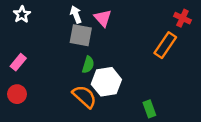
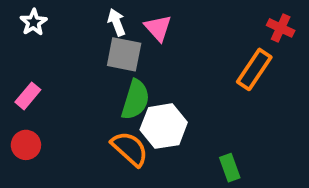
green semicircle: (88, 65) -> (135, 100), size x1.5

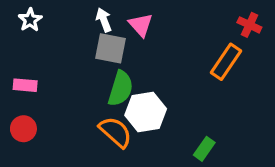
pink rectangle: (28, 96) -> (25, 85), turned 55
green rectangle: (230, 168) -> (204, 149), turned 55

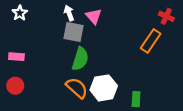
white hexagon: (146, 112) -> (104, 88), moved
green rectangle: (204, 149) -> (136, 99), turned -32

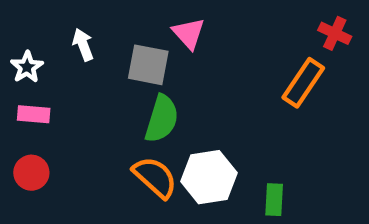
white star: (20, 13) -> (27, 67), moved
white arrow: (69, 13) -> (83, 45), moved

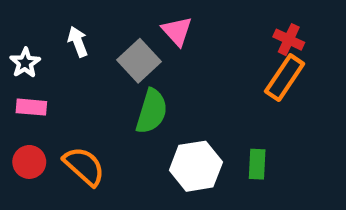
red cross: (335, 33) -> (289, 40), moved
gray square: (148, 65) -> (139, 61), turned 36
orange semicircle: (155, 177) -> (84, 166), moved
green rectangle: (274, 200) -> (257, 164), moved

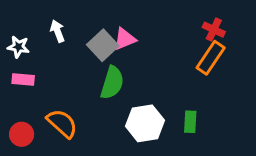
pink triangle: (177, 31) -> (125, 39), moved, turned 50
white star: (25, 63) -> (18, 47), turned -30
red circle: (29, 162) -> (22, 134), moved

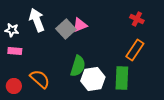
white arrow: (57, 31) -> (37, 20), size x1.6
orange rectangle: (211, 58) -> (135, 50), moved
green semicircle: (112, 83) -> (78, 66), moved
green rectangle: (190, 122) -> (122, 78), size x1.6

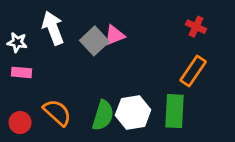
green semicircle: (78, 66) -> (103, 115), moved

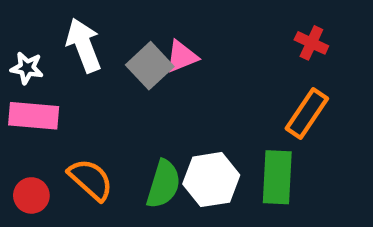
pink rectangle: (21, 72) -> (34, 116), size x1.5

